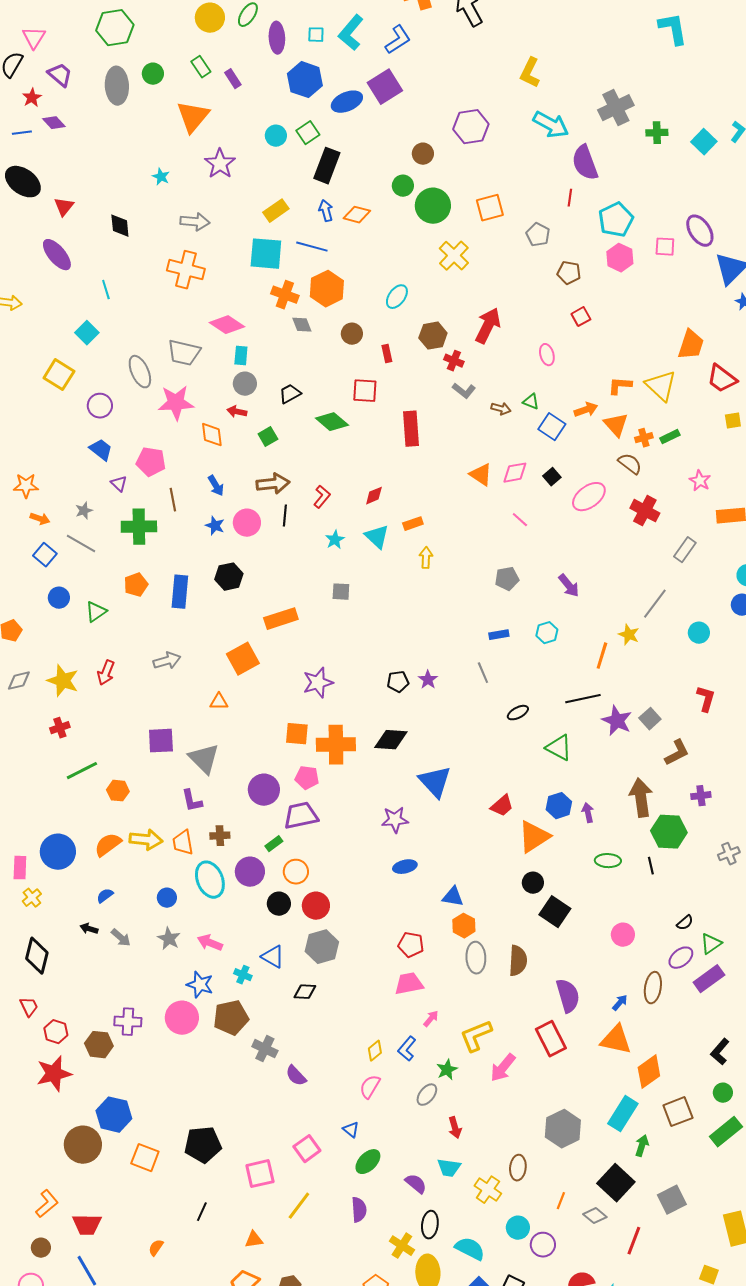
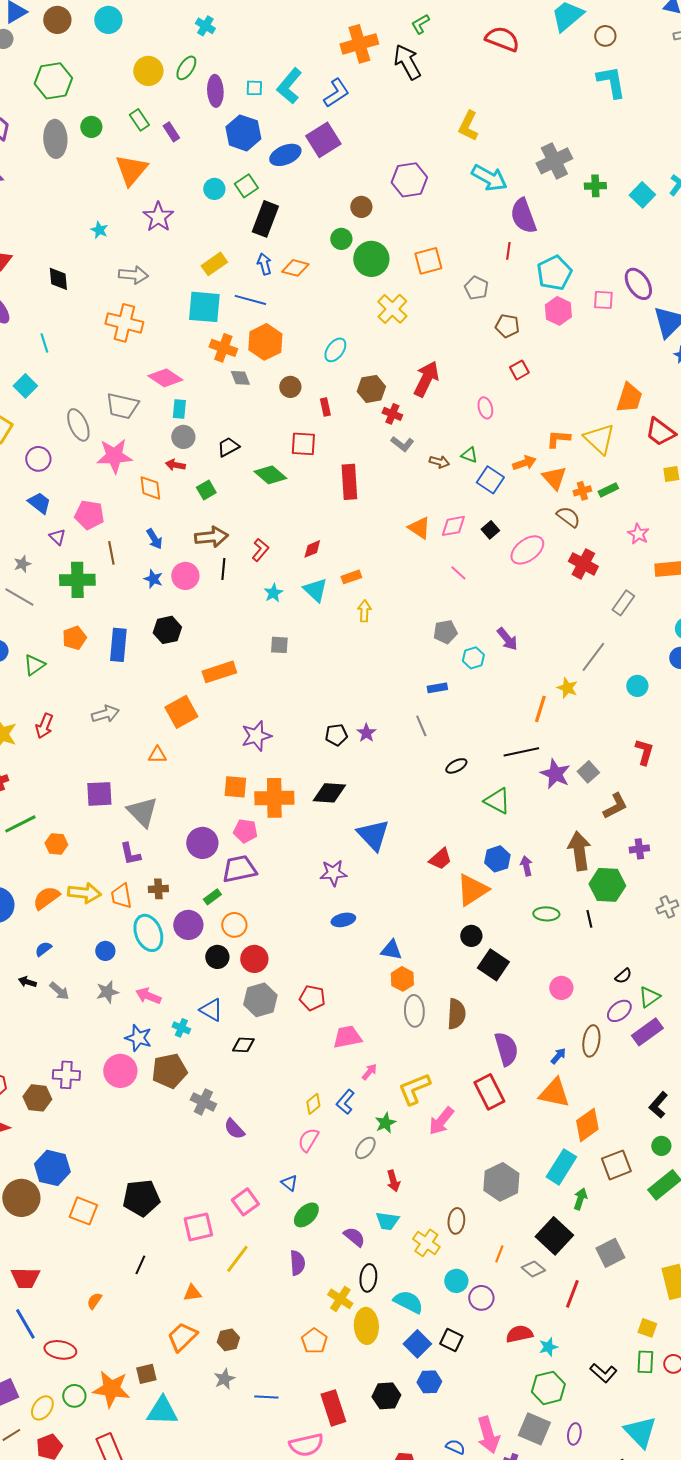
cyan hexagon: (547, 633) -> (473, 658), moved
gray star: (169, 939) -> (107, 992), turned 30
red pentagon: (411, 945) -> (312, 998), moved

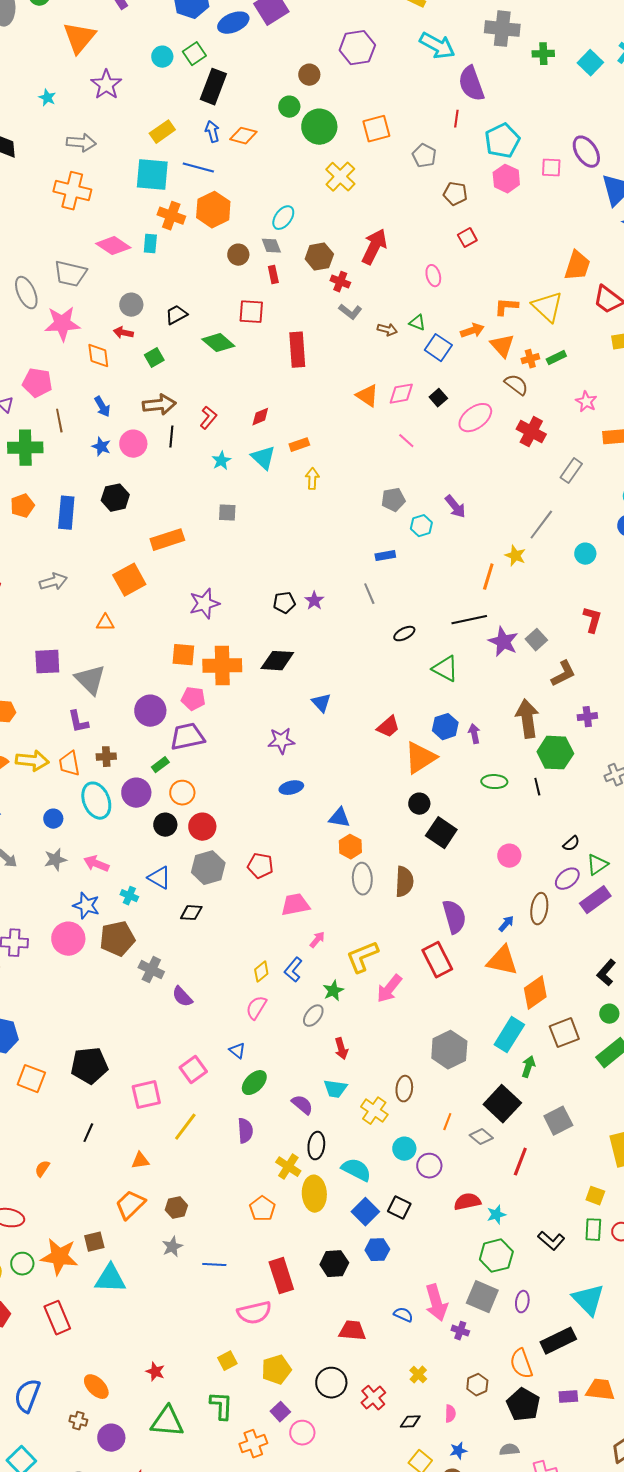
gray cross: (554, 161) -> (502, 29), turned 32
gray diamond: (240, 378) -> (271, 246), moved
cyan rectangle: (179, 409) -> (150, 244), moved
blue triangle: (373, 835) -> (321, 703), size x0.6

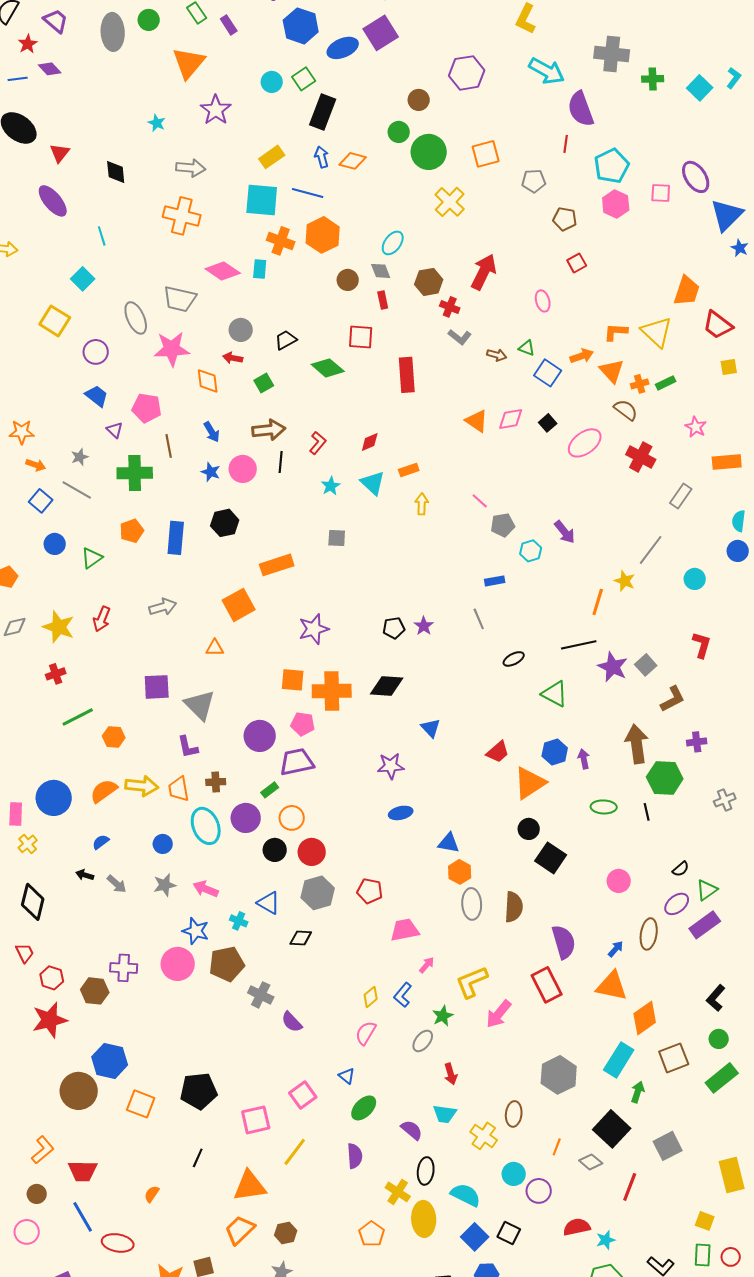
gray pentagon: (424, 156) -> (534, 181), turned -30
pink line: (406, 441) -> (480, 501), moved
orange triangle: (140, 1161) -> (250, 1186), size x1.8

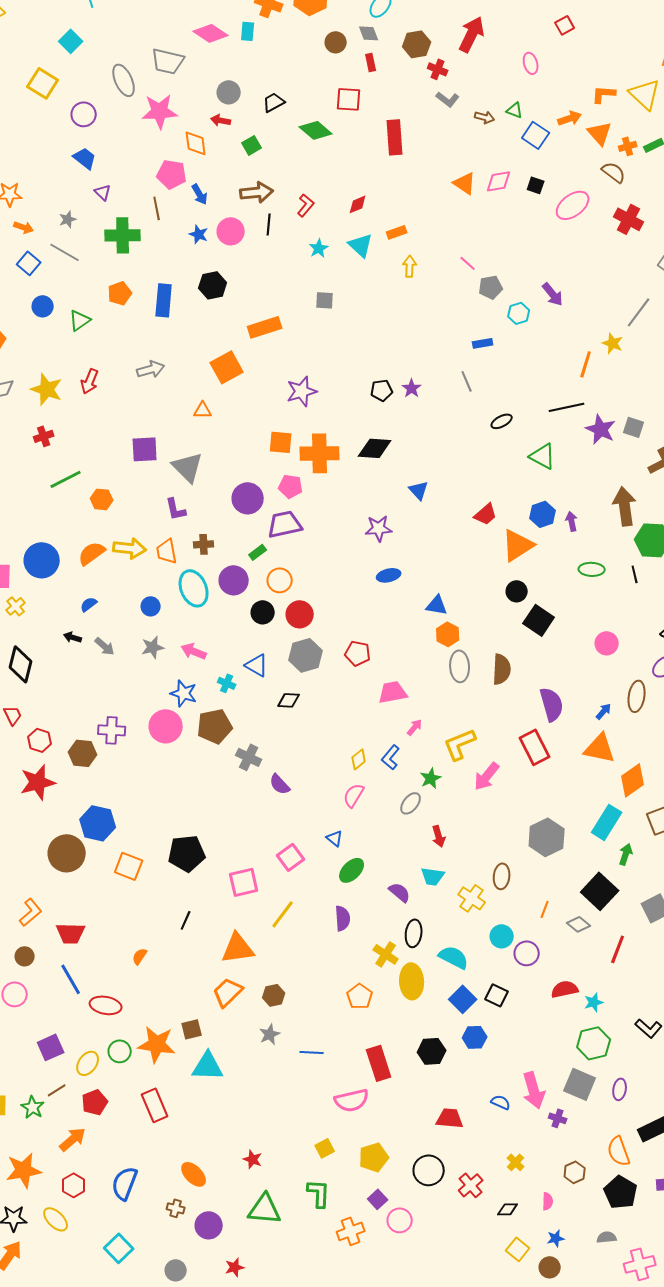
pink pentagon: (147, 408) -> (172, 174), moved
black square: (548, 423) -> (536, 185), turned -30
gray square: (646, 665) -> (634, 427), turned -30

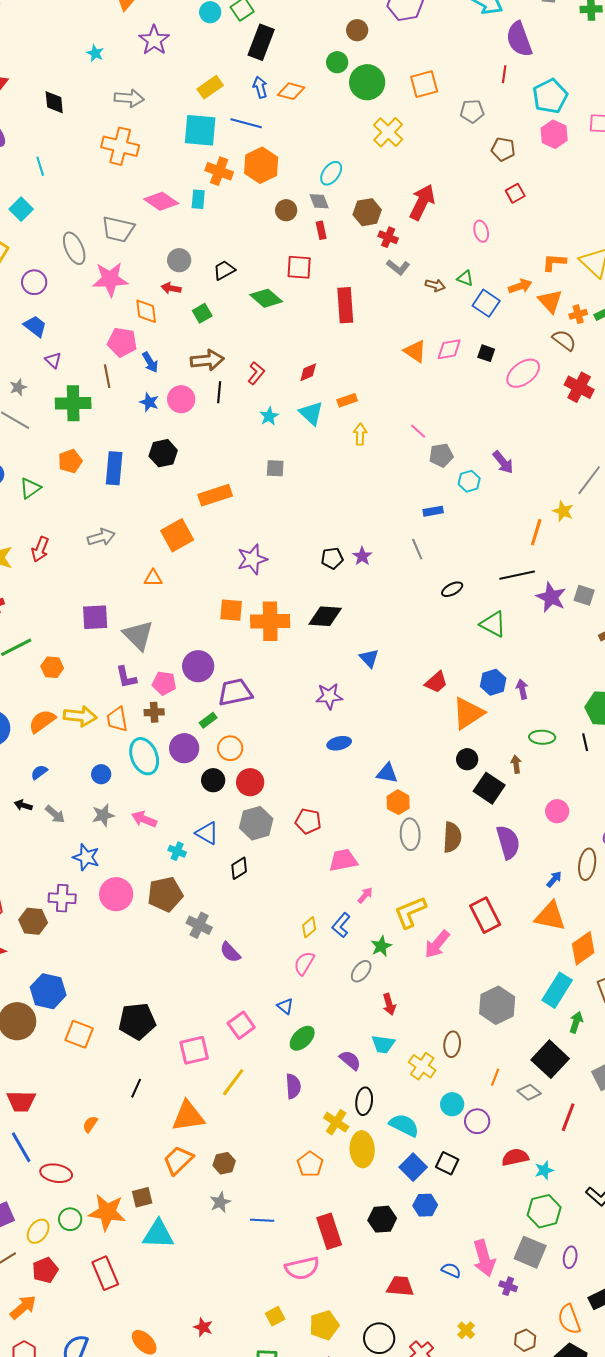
pink pentagon: (291, 486) -> (164, 683), moved
brown arrow: (625, 506) -> (516, 764), moved, size x0.5
blue star: (184, 693) -> (86, 857), moved
black diamond: (289, 700) -> (239, 868), turned -35
purple semicircle: (552, 704) -> (508, 842), moved

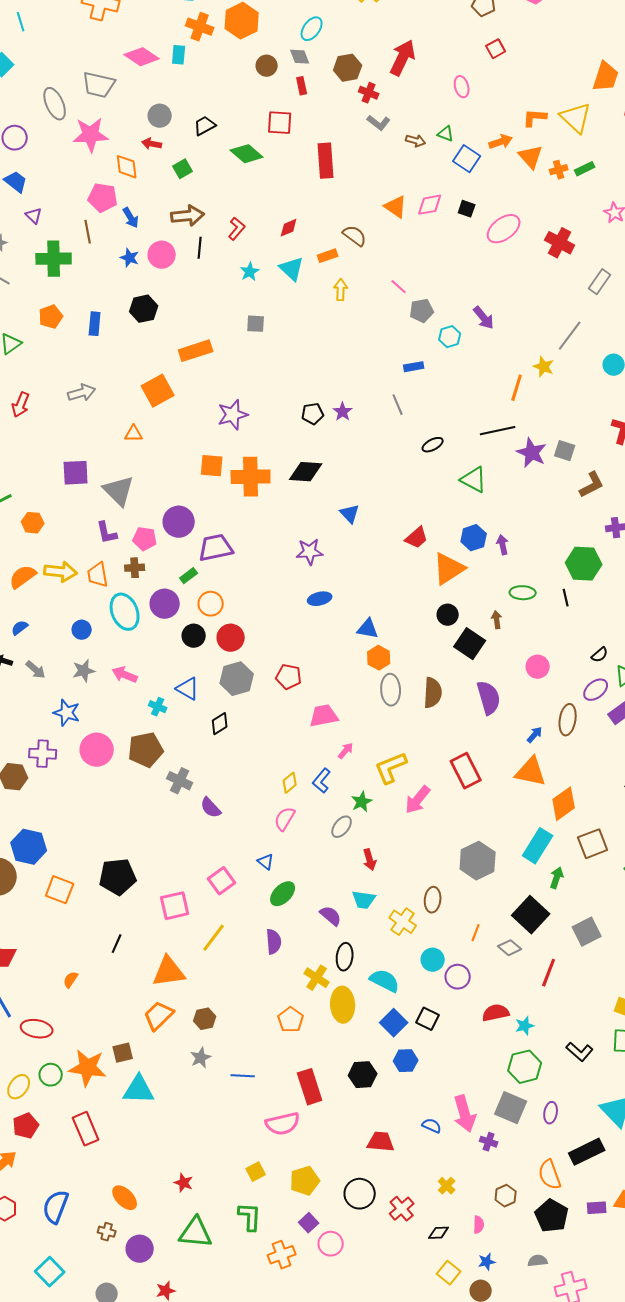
brown semicircle: (564, 340) -> (355, 236), moved
blue rectangle: (114, 468) -> (95, 324), size x0.7

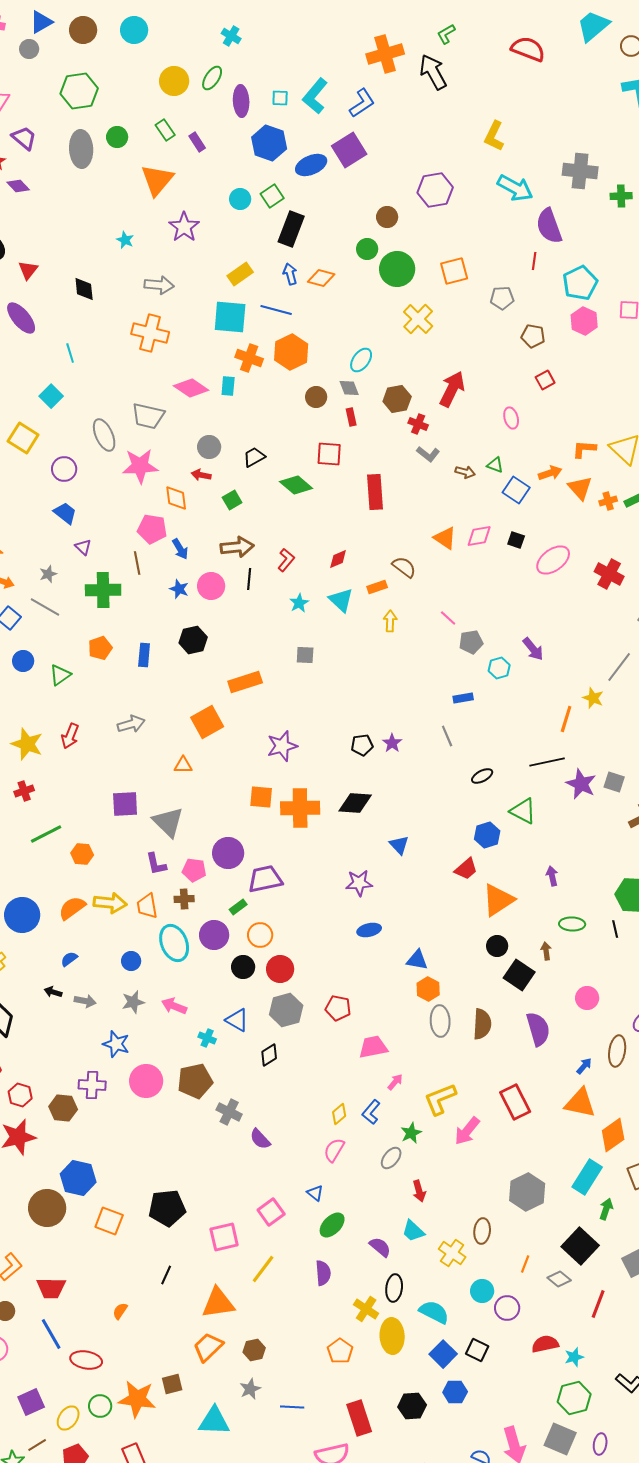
blue hexagon: (474, 538) -> (487, 835), moved
gray arrow: (36, 670) -> (85, 1001), turned -30
cyan trapezoid: (364, 900) -> (413, 1231), turned 35
cyan triangle: (139, 1090) -> (214, 1421), moved

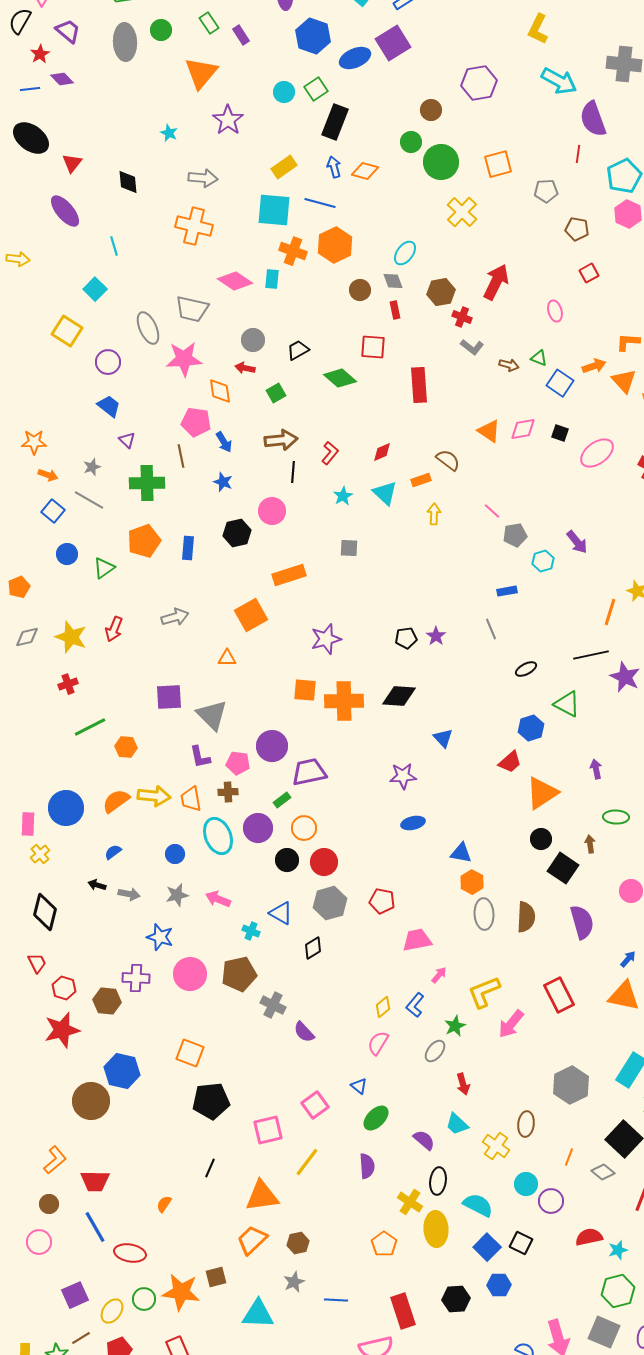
pink circle: (211, 586) -> (272, 511), moved
orange pentagon: (100, 648) -> (144, 541), size x1.4
orange square: (109, 1221) -> (190, 1053), moved

